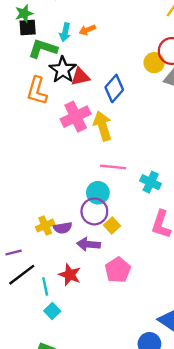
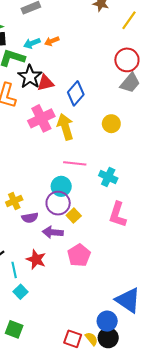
cyan arrow: (65, 32) -> (32, 43), turned 56
yellow circle: (154, 63) -> (111, 124), moved
yellow cross: (45, 226) -> (14, 201), moved

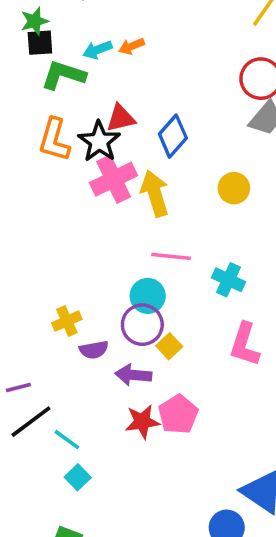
black star: (30, 77) -> (99, 141), moved
red star: (36, 259) -> (142, 422), moved, turned -30
cyan line: (14, 270) -> (67, 440), turned -42

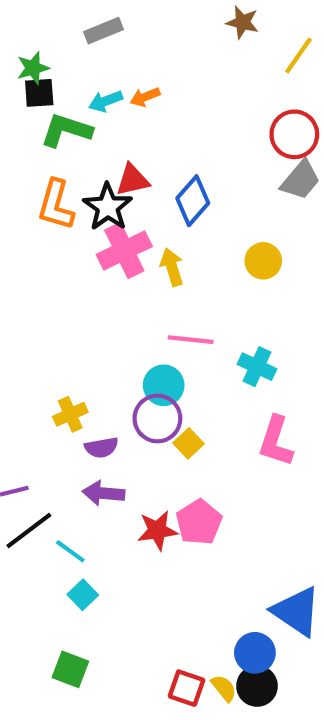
yellow arrow: (155, 194) -> (172, 267), size x0.7
purple arrow: (133, 375) -> (104, 493), moved

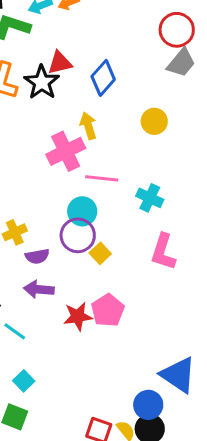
pink cross: (124, 250) -> (66, 151), moved
cyan square: (83, 595) -> (24, 381), moved

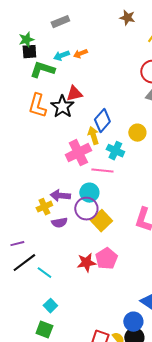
blue diamond: (103, 78) -> (102, 121), moved
cyan cross: (150, 198) -> (115, 151), moved
yellow square: (100, 253) -> (101, 221), size x1.5
purple arrow: (39, 289) -> (60, 196), moved

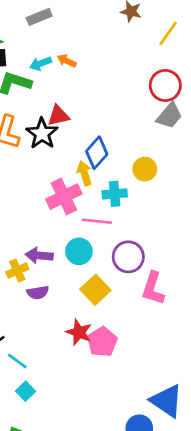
orange arrow: (80, 54) -> (67, 61), turned 48
cyan cross: (115, 151) -> (115, 194), turned -30
purple circle: (86, 209) -> (128, 257), moved
red star: (86, 263) -> (79, 332), moved, turned 30
cyan square: (50, 306) -> (25, 391), moved

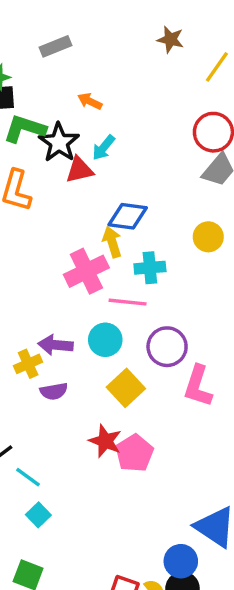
cyan arrow: (41, 64) -> (104, 148), moved, turned -30
black star: (42, 133) -> (59, 142), moved
blue diamond: (97, 153) -> (128, 216), turned 56
yellow circle: (145, 169) -> (208, 237), moved

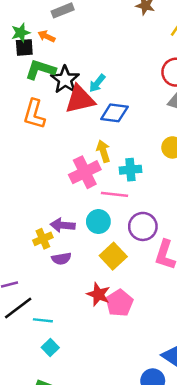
orange arrow: (90, 101) -> (47, 36), moved
red triangle: (80, 170) -> (80, 99), size x1.5
blue diamond: (128, 216) -> (114, 113), moved
cyan line: (28, 477) -> (43, 320), turned -30

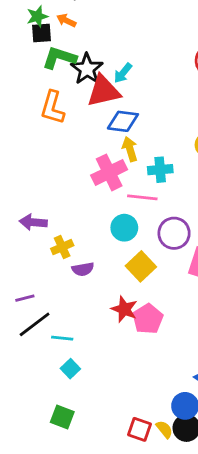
blue diamond: (114, 113) -> (123, 121), moved
purple arrow: (63, 225) -> (33, 222), moved

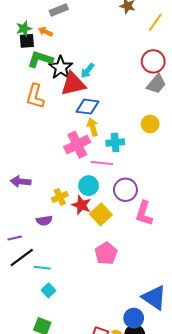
yellow cross: (62, 247) -> (60, 197), moved
purple semicircle: (83, 269) -> (44, 221), moved
red star: (124, 309) -> (81, 205), moved

